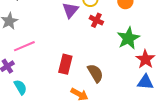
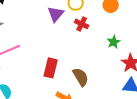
green star: (128, 38) -> (114, 42), size x0.6

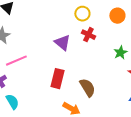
purple triangle: (56, 14) -> (62, 43), moved, turned -30

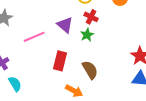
green star: (120, 53) -> (87, 35), moved
pink line: (16, 61) -> (34, 37), moved

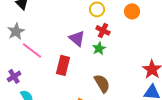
pink line: (34, 37) -> (32, 50), moved, turned 60
red rectangle: (60, 61) -> (63, 65), moved

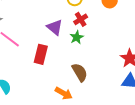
red cross: (103, 30) -> (81, 19), turned 32

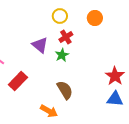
red rectangle: (41, 54) -> (18, 81), moved, turned 30

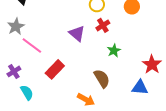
green star: (62, 55) -> (114, 50), moved
blue triangle: (115, 99) -> (140, 87), moved

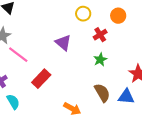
red cross: (103, 25) -> (100, 35), moved
brown semicircle: (102, 78) -> (102, 93), moved

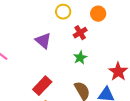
red rectangle: (41, 79) -> (42, 86), moved

